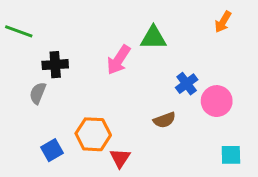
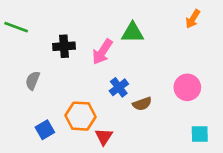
black cross: (55, 65) -> (64, 46), moved
blue cross: (187, 84) -> (119, 87), moved

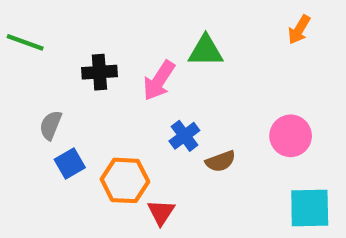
blue square: (45, 130) -> (70, 163), moved
cyan square: (200, 134) -> (310, 208), size x1.5

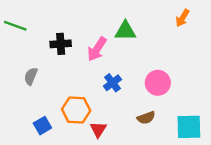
pink circle: (291, 136) -> (158, 83), moved
brown semicircle: (221, 161) -> (146, 118), moved
blue square: (70, 163) -> (42, 126), moved

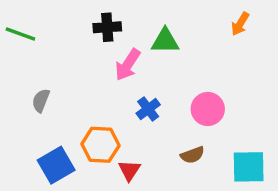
black cross: (61, 44) -> (107, 27), moved
blue square: (42, 126) -> (56, 165), size x1.5

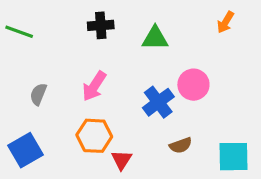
pink arrow: (128, 65) -> (94, 86), moved
blue cross: (148, 109) -> (158, 102), moved, size x1.4
pink circle: (208, 109) -> (193, 85), moved
blue square: (56, 165) -> (25, 150), moved

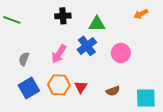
orange arrow: (225, 22) -> (141, 14), turned 32
blue cross: (158, 102) -> (87, 46), moved
blue square: (25, 150) -> (29, 88), moved
red triangle: (121, 160) -> (81, 87), moved

